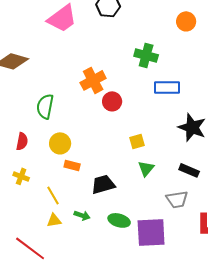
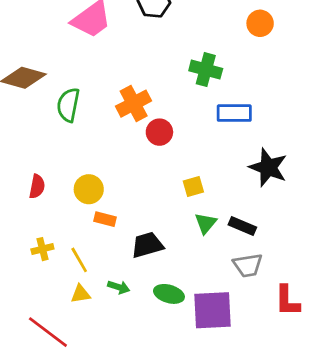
green semicircle: (45, 106) -> (68, 105), moved
black rectangle: (189, 170) -> (242, 226), moved
yellow cross: (21, 176) -> (42, 249), moved, turned -35

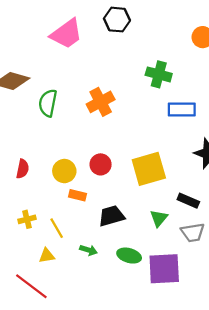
red circle: (159, 132) -> (101, 164), moved
yellow square: (193, 186) -> (149, 169), size x2.0
green triangle: (206, 223) -> (159, 218), moved
yellow triangle: (81, 294) -> (47, 256), moved

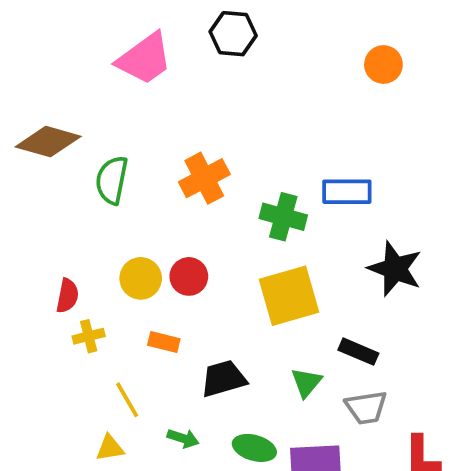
green cross: (159, 74) -> (283, 217), moved
red circle: (101, 164) -> (189, 276), moved
yellow circle: (64, 171) -> (141, 278), moved
yellow cross: (27, 219) -> (89, 336), moved

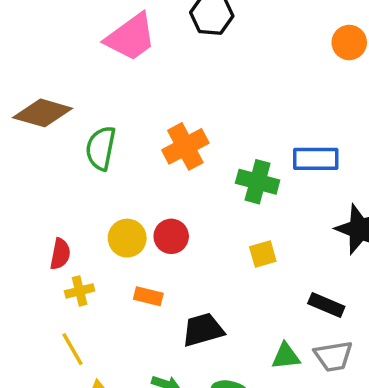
yellow square: (289, 296) -> (263, 254), size x0.5
green triangle: (306, 382) -> (286, 356), moved, turned 44
yellow line: (127, 400) -> (73, 349), moved

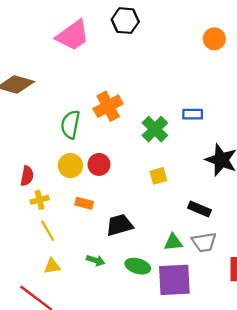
green semicircle: (101, 148) -> (70, 124), moved
blue rectangle: (316, 159) -> (193, 114), size x0.7
green cross: (258, 182) -> (155, 129), turned 30
yellow line: (73, 349) -> (48, 231), moved

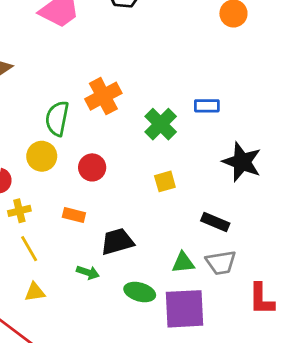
yellow circle: (70, 166) -> (42, 156), moved
green arrow: (96, 260) -> (88, 272), moved

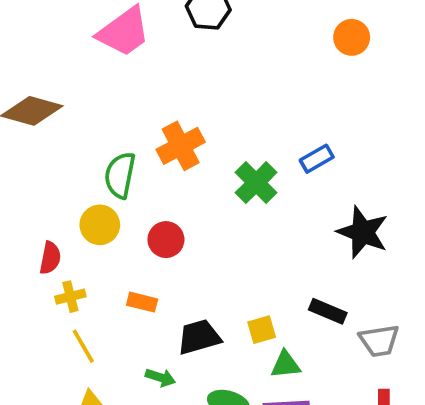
blue rectangle: (207, 106) -> (317, 159), turned -30
yellow square: (165, 181) -> (262, 330), moved
gray trapezoid: (221, 263) -> (379, 341), moved

